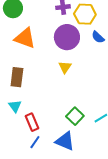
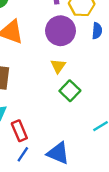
blue semicircle: (98, 37) -> (97, 31), turned -128
green square: (75, 116) -> (70, 91), moved

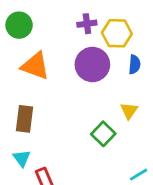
yellow triangle: (58, 66) -> (129, 111), moved

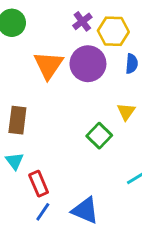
purple cross: (87, 24) -> (82, 21), turned -30
orange triangle: (35, 66) -> (48, 65), moved, turned 44

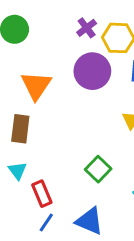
orange triangle: (48, 65) -> (36, 86), moved
green square: (99, 136) -> (98, 169), moved

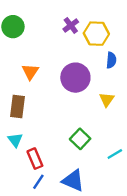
purple circle: (92, 71) -> (75, 78), moved
orange triangle: (36, 86) -> (30, 72), size x0.7

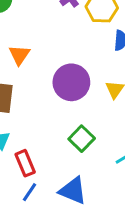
purple circle: (75, 78) -> (71, 82), moved

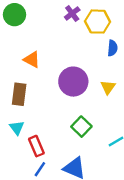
orange triangle: (19, 55) -> (32, 60), turned -36

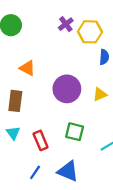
yellow triangle: (108, 87) -> (100, 94), turned 32
green square: (81, 127) -> (75, 132), turned -30
red rectangle: (36, 146) -> (41, 140), moved

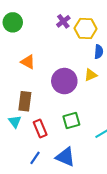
yellow triangle: (100, 94) -> (91, 75), moved
brown rectangle: (15, 101) -> (25, 101), moved
green square: (75, 132) -> (71, 120), turned -30

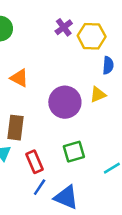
blue line: (35, 158) -> (40, 187), moved

